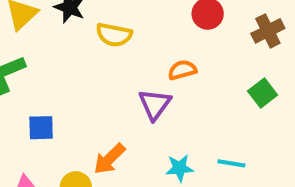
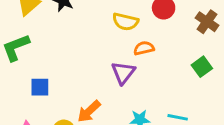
brown cross: (268, 31) -> (207, 22), turned -30
yellow semicircle: (114, 35) -> (125, 22), moved

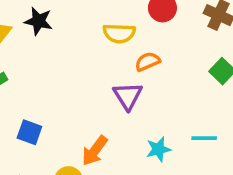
blue square: (40, 87) -> (29, 132), turned 30

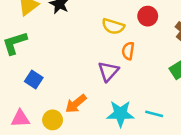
orange semicircle: (148, 62) -> (128, 51), turned -72
cyan star: (158, 149) -> (120, 114), size x1.5

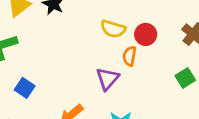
red circle: (148, 16) -> (146, 34), moved

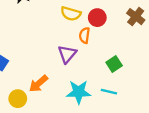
green square: (185, 78) -> (114, 64), moved

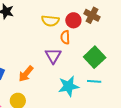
brown cross: (136, 17) -> (92, 15), moved
green square: (114, 64) -> (95, 57), size x1.5
orange arrow: (38, 84) -> (26, 74), moved

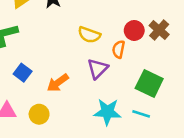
yellow semicircle: (50, 21) -> (89, 35), moved
green square: (95, 57) -> (149, 84), turned -35

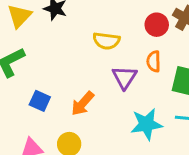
orange semicircle: (119, 49) -> (154, 61), moved

